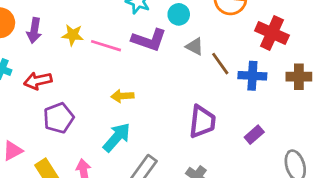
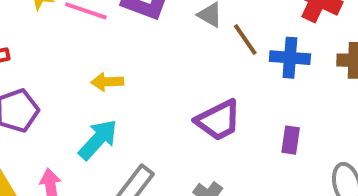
purple trapezoid: (202, 122) -> (218, 120), turned 56
purple rectangle: (254, 135) -> (291, 140), turned -42

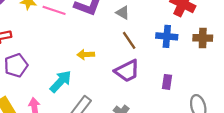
brown line: (245, 40) -> (129, 40), moved
yellow arrow: (107, 82) -> (86, 55), moved

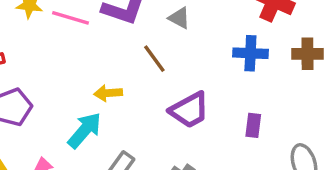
brown line: (129, 40) -> (154, 59), moved
yellow arrow: (86, 55) -> (108, 93), moved

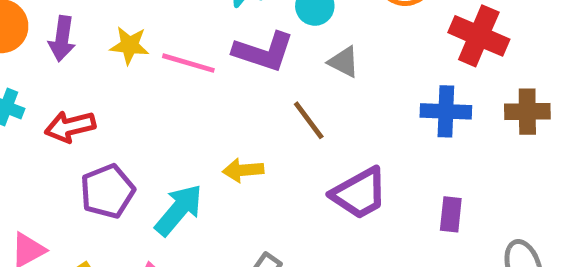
cyan arrow: (85, 130) -> (179, 210), moved

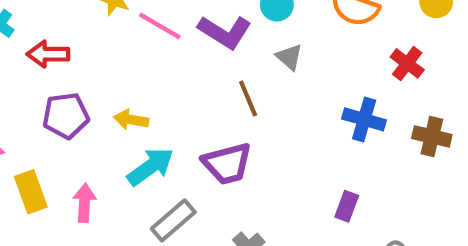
red cross: (479, 36) -> (407, 63), size x0.7
yellow arrow: (243, 170) -> (131, 120), moved
purple trapezoid: (359, 193) -> (227, 164), moved
cyan arrow: (179, 210) -> (150, 167), moved

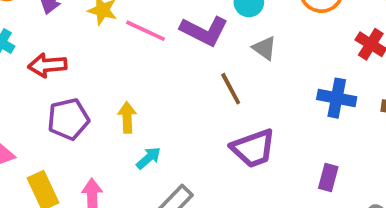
yellow arrow: (131, 120) -> (127, 117), turned 84
purple trapezoid: (227, 164) -> (253, 148), moved
cyan arrow: (150, 167) -> (149, 158), size x0.6

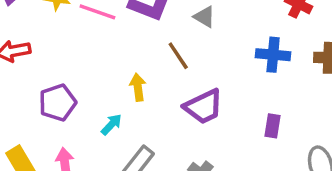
yellow arrow: (127, 117) -> (138, 87), moved
purple pentagon: (68, 119) -> (58, 103), moved

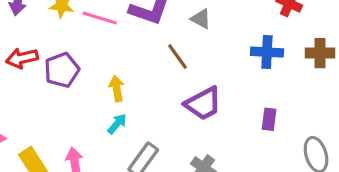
yellow arrow: (138, 87) -> (117, 88), moved
purple pentagon: (58, 103) -> (62, 70), moved

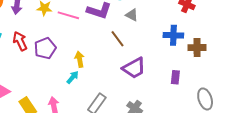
brown cross: (320, 53) -> (197, 48), moved
red arrow: (22, 58) -> (20, 41), turned 78
cyan arrow: (117, 124) -> (73, 77), moved

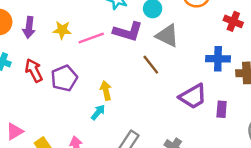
pink line: (68, 15) -> (91, 38), turned -35
gray triangle: (132, 15) -> (167, 36), size x1.5
purple trapezoid: (134, 68) -> (193, 96), moved

